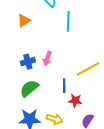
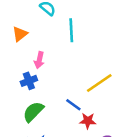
pink arrow: (47, 59) -> (39, 60), moved
blue line: (64, 86) -> (73, 105), turned -48

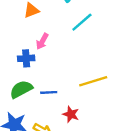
cyan line: (71, 30) -> (82, 22), turned 35
blue line: (73, 105) -> (49, 92), moved, turned -56

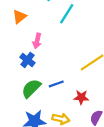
blue cross: (26, 58) -> (27, 60), turned -32

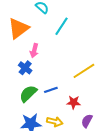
orange triangle: (19, 17) -> (18, 28), size x1.6

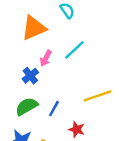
cyan line: (61, 26) -> (74, 50), moved
blue line: (51, 90) -> (54, 109), turned -56

